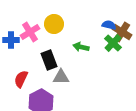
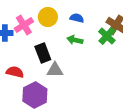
blue semicircle: (109, 25) -> (77, 18), moved
red semicircle: (21, 79) -> (15, 72), turned 78

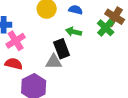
pink cross: (24, 25) -> (16, 41), moved
black rectangle: (43, 53) -> (62, 49), moved

